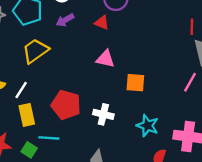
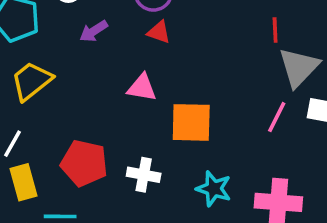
purple arrow: (65, 20) -> (94, 31), moved
red triangle: (102, 23) -> (159, 32), moved
orange square: (135, 83) -> (191, 122), size x1.4

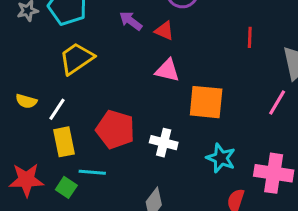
red line: (275, 30) -> (250, 37), moved
purple arrow: (94, 31) -> (131, 21), turned 65
red triangle: (159, 32) -> (164, 31), moved

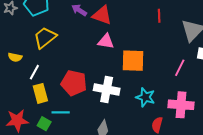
red triangle: (164, 31) -> (102, 15), size x1.5
yellow semicircle: (26, 101) -> (15, 57), moved
pink line: (277, 103) -> (180, 68), moved
white cross: (164, 143) -> (107, 89), size x1.4

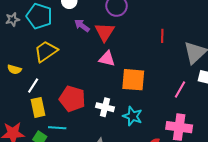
red triangle: (102, 15) -> (105, 32), turned 40
white cross: (107, 89) -> (105, 107), size x0.7
cyan star: (145, 97) -> (133, 116), moved

